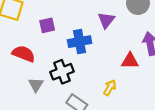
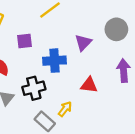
red triangle: (130, 61) -> (89, 85), moved
yellow arrow: (110, 88) -> (65, 109), moved

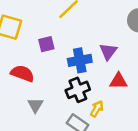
purple triangle: (83, 43) -> (108, 51), moved
black cross: (34, 88) -> (78, 90), moved

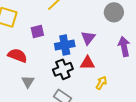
red triangle: (118, 81) -> (87, 63), moved
yellow arrow: (97, 109) -> (101, 83), moved

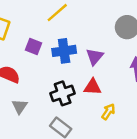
purple square: (37, 31) -> (34, 46), turned 32
blue cross: (65, 45) -> (64, 51), moved

